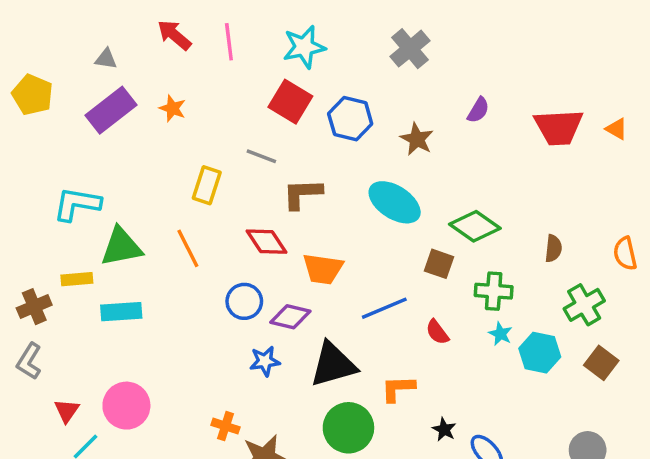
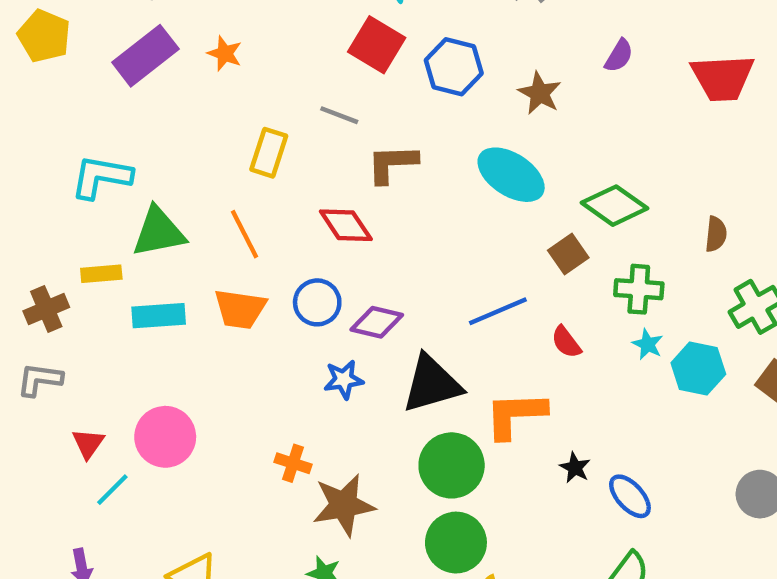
brown square: (439, 264) -> (568, 254), turned 36
orange trapezoid: (323, 269) -> (240, 309), moved
gray L-shape: (29, 361) -> (40, 380), turned 66
orange L-shape: (398, 388) -> (515, 415), size x1.4

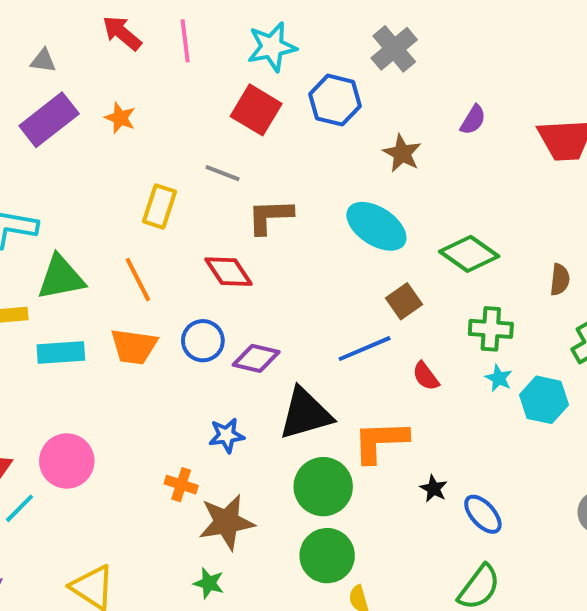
blue hexagon: (454, 67) -> (335, 100), moved
brown square: (568, 254) -> (404, 301), moved
blue star: (344, 380) -> (227, 435), moved

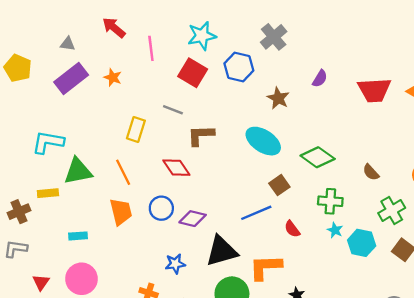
pink line: (185, 41) -> (151, 48), moved
brown semicircle: (560, 280) -> (371, 172), turned 132
orange trapezoid: (134, 347) -> (121, 212), turned -112
cyan rectangle: (61, 353) -> (78, 236), moved, size x0.7

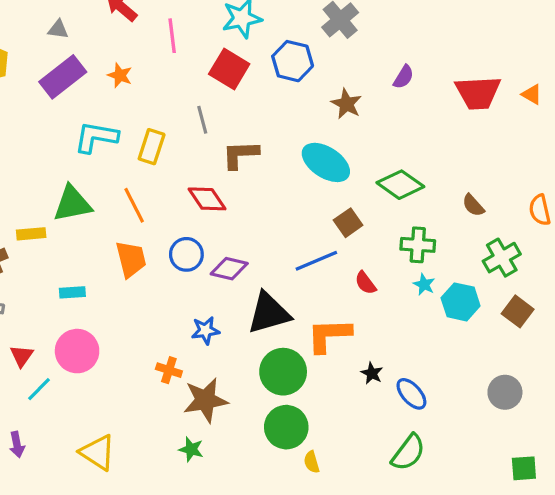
gray line: (173, 110) -> (202, 120), turned 54
cyan L-shape: (48, 142) -> (96, 137), moved

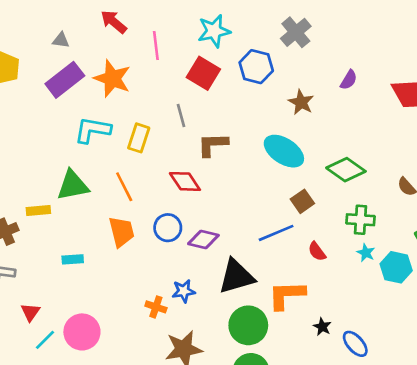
orange star: (120, 75) -> (112, 79), size x1.8
pink circle: (77, 351) -> (82, 332), moved
orange cross: (169, 370) -> (156, 307), moved

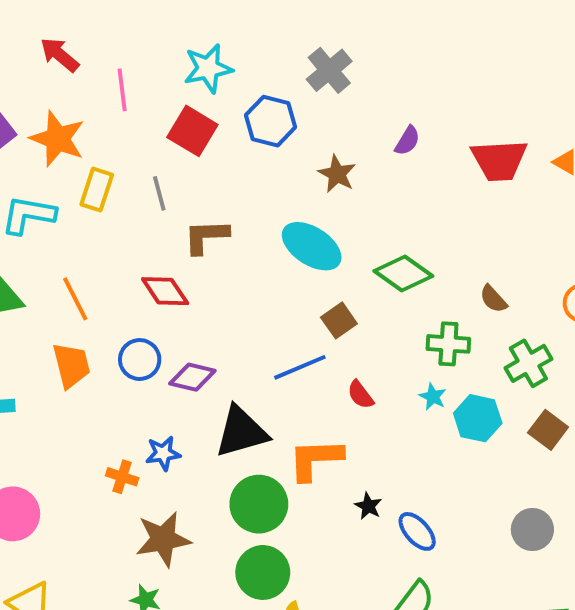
yellow rectangle: (139, 138) -> (97, 190), moved
green cross: (360, 220) -> (448, 344), moved

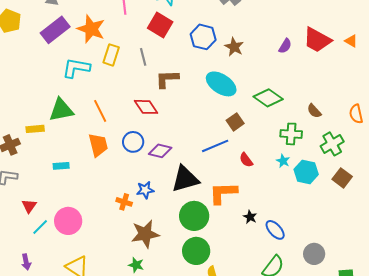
blue hexagon: (271, 121) -> (203, 37), moved
purple semicircle: (407, 141) -> (285, 46), moved
red trapezoid: (499, 160) -> (317, 40), turned 32
gray circle: (532, 530) -> (314, 254), moved

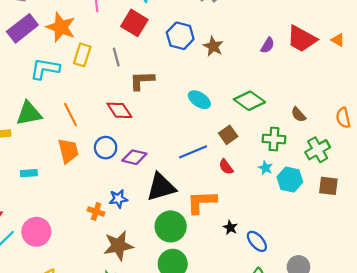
cyan ellipse: (221, 84) -> (199, 100), moved, size x0.7
brown square: (235, 122) -> (228, 135), moved
brown square: (342, 178) -> (328, 186), turned -30

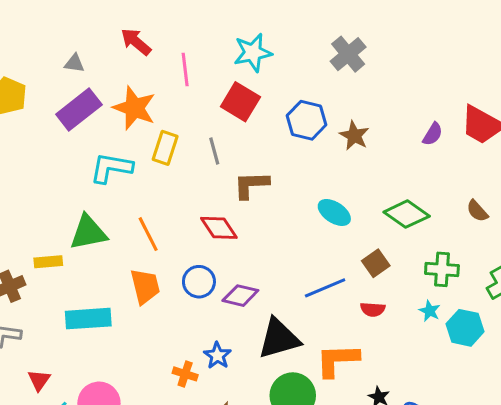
brown semicircle: (298, 115) -> (477, 211), moved
red semicircle: (226, 167) -> (373, 309), turned -49
cyan rectangle: (29, 173) -> (88, 319), size x1.8
blue star: (118, 199) -> (217, 356), turned -30

